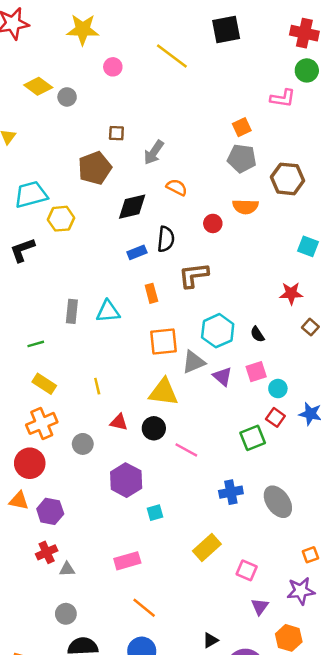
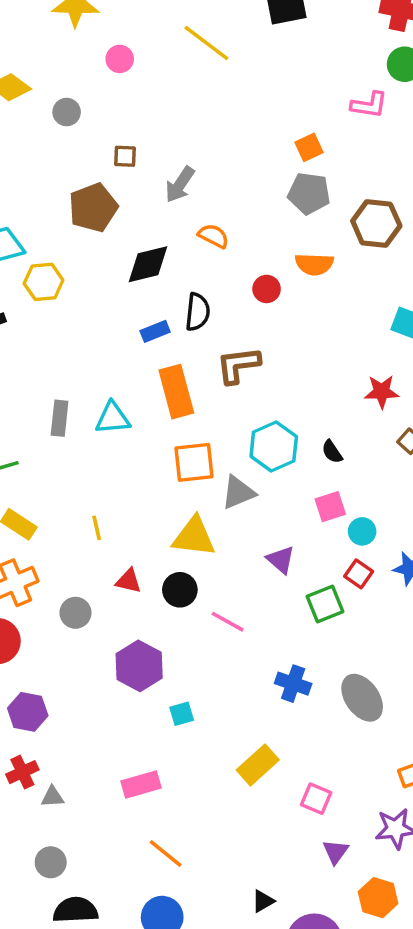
gray circle: (67, 97) -> (67, 112), moved
orange rectangle: (151, 293) -> (176, 392), size x1.8
purple triangle: (222, 376) -> (281, 560), moved
blue cross: (231, 492) -> (293, 684), turned 30

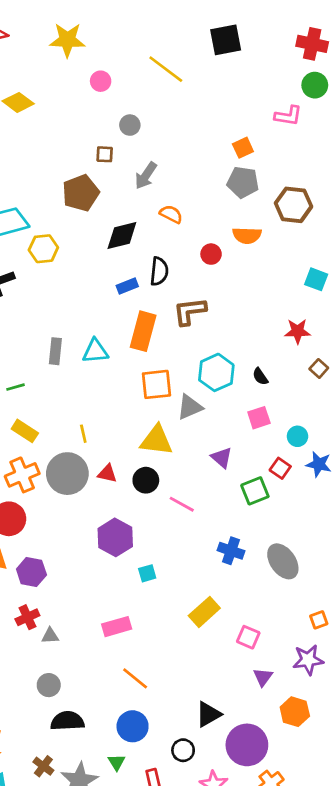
gray circle: (67, 112) -> (130, 125), moved
orange rectangle: (176, 392) -> (143, 331), turned 30
cyan circle: (362, 531) -> (297, 436), moved
gray circle: (75, 613) -> (67, 474), moved, size x1.8
black triangle: (263, 901) -> (208, 714), size x1.5

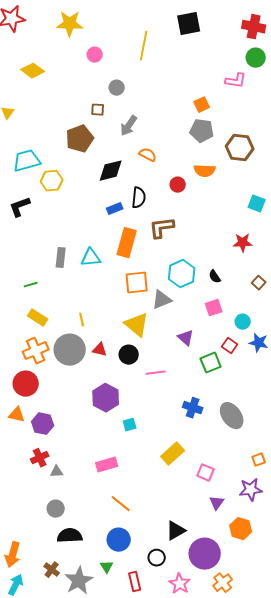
yellow line: (166, 69) -> (144, 46), turned 64
brown square: (319, 368) -> (259, 283), moved
yellow triangle: (156, 440) -> (137, 325), turned 32
pink line: (182, 504) -> (156, 373), turned -36

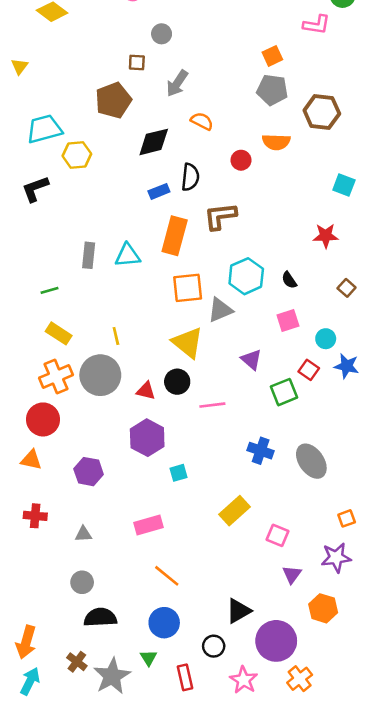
red triangle: (100, 350) -> (146, 391), moved
purple hexagon: (43, 424) -> (89, 472), moved
red cross: (40, 458) -> (35, 516), moved, turned 30

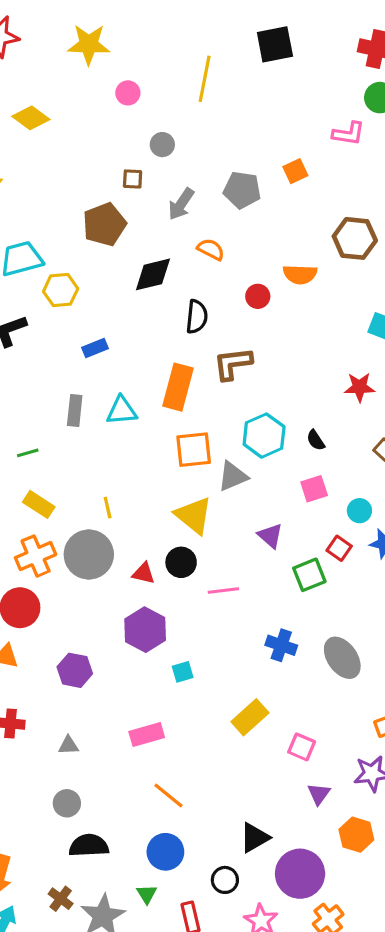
gray pentagon: (272, 90) -> (242, 190), moved
blue rectangle: (159, 191) -> (95, 348), moved

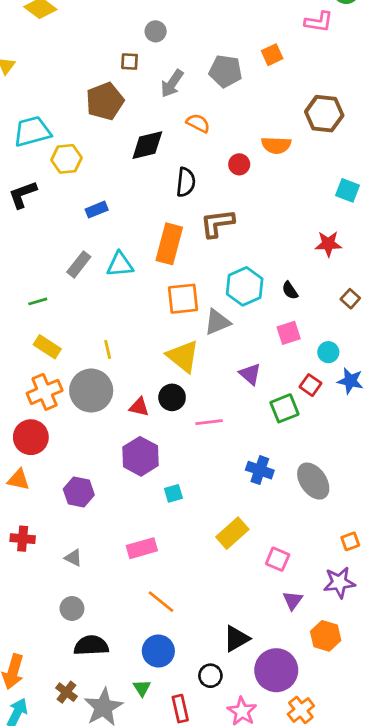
gray rectangle: (75, 411) -> (79, 264), turned 32
gray triangle: (68, 745) -> (73, 558), turned 30

